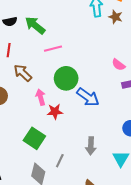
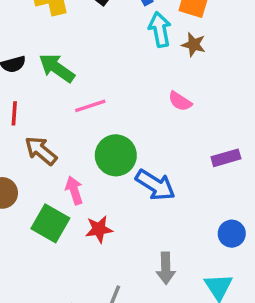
pink semicircle: (119, 65) -> (180, 101), moved
red star: (55, 112) -> (99, 229), moved
green square: (34, 138) -> (50, 223), moved

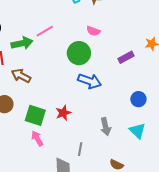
green arrow: (57, 68) -> (22, 43), moved, turned 145
pink line: (90, 106) -> (45, 31), moved
green circle: (116, 155) -> (79, 53), moved
pink arrow: (74, 190) -> (37, 138), moved

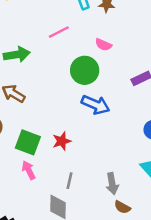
pink line: (45, 31) -> (59, 32), moved
gray arrow: (106, 127) -> (112, 184), moved
gray line: (80, 149) -> (69, 181), moved

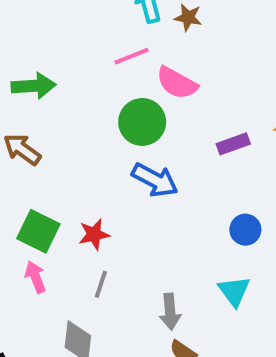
pink line: (59, 32) -> (132, 56), moved
pink semicircle: (103, 45) -> (177, 83), size x1.5
gray line: (69, 181) -> (101, 284), moved

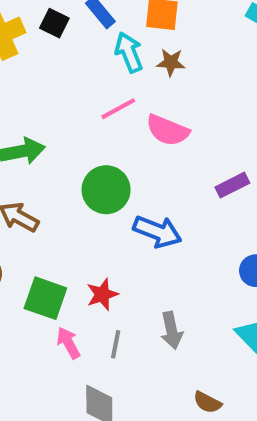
green circle: (142, 122) -> (106, 190), moved
pink arrow: (35, 277) -> (68, 343), moved
gray arrow: (170, 312) -> (171, 330), moved

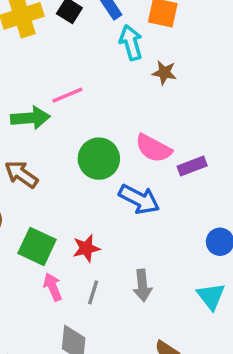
brown star: (171, 62) -> (164, 73), moved
pink line: (118, 109) -> (67, 95), moved
pink semicircle: (168, 130) -> (153, 148), moved
purple rectangle: (232, 185) -> (192, 166), moved

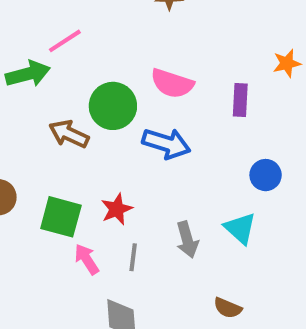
purple rectangle: (192, 166) -> (240, 100), moved, turned -56
brown arrow: (21, 174) -> (69, 134), moved
cyan triangle: (211, 296) -> (240, 228), moved

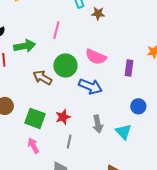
pink line: (65, 41) -> (56, 30), moved, turned -48
gray arrow: (187, 240) -> (98, 124), moved
pink arrow: (87, 259) -> (33, 146), moved

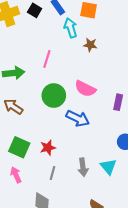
brown arrow: (42, 78) -> (13, 107), moved
gray arrow: (98, 124) -> (83, 167), moved

